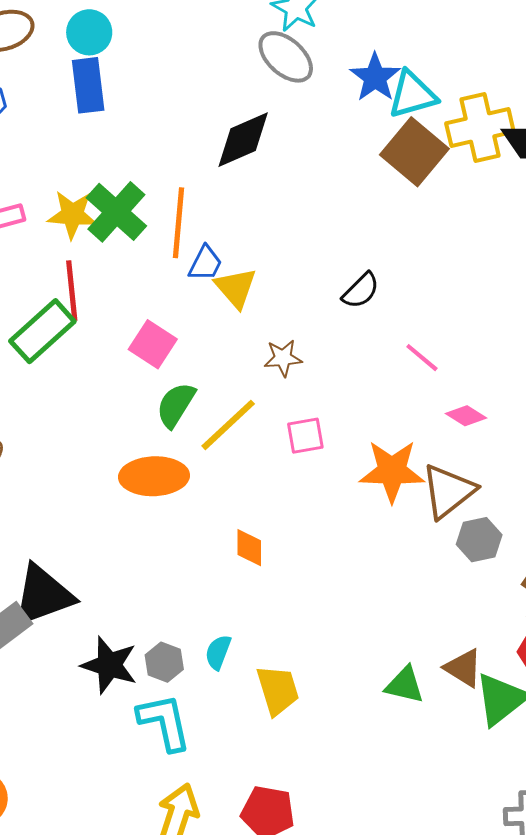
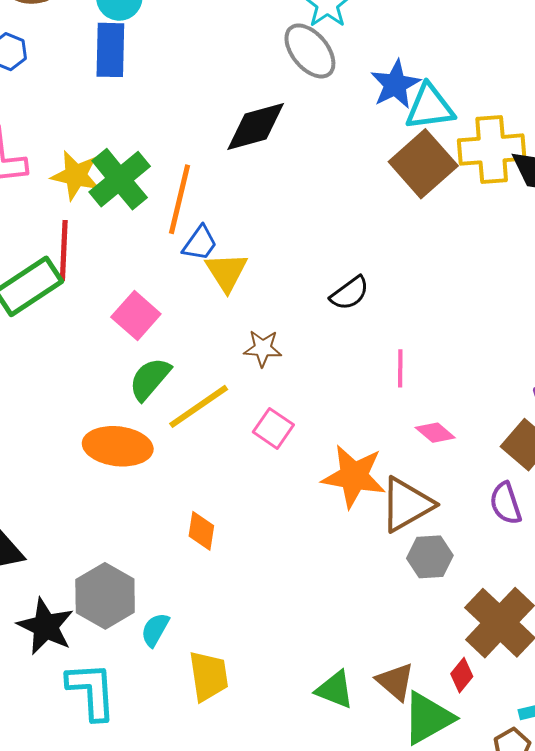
pink line: (422, 358) -> (400, 368), turned 42
pink square: (305, 436) -> (273, 428), turned 36
gray hexagon: (164, 662) -> (105, 596), moved, size x1.6

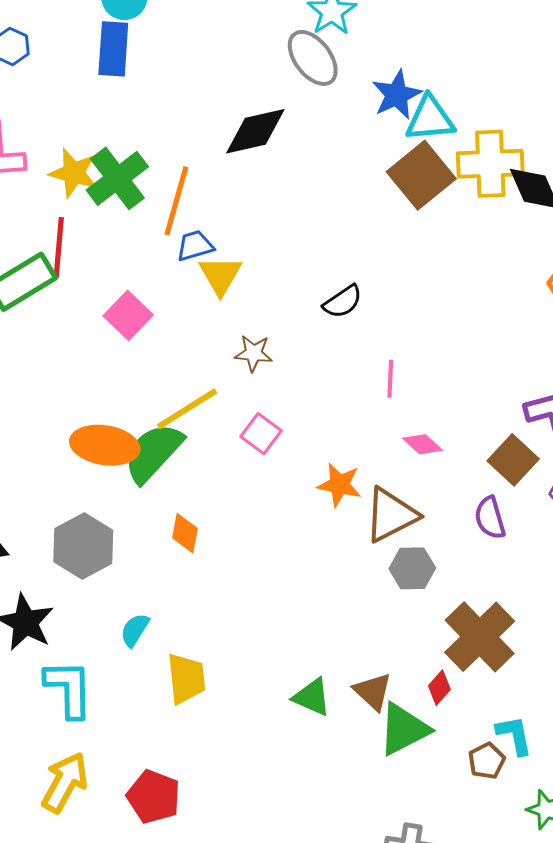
blue trapezoid: (200, 243) -> (195, 246), turned -144
green semicircle: (150, 379) -> (153, 453), moved, size x1.4
orange star: (354, 476) -> (339, 485), size x0.7
gray hexagon: (105, 596) -> (83, 546), moved

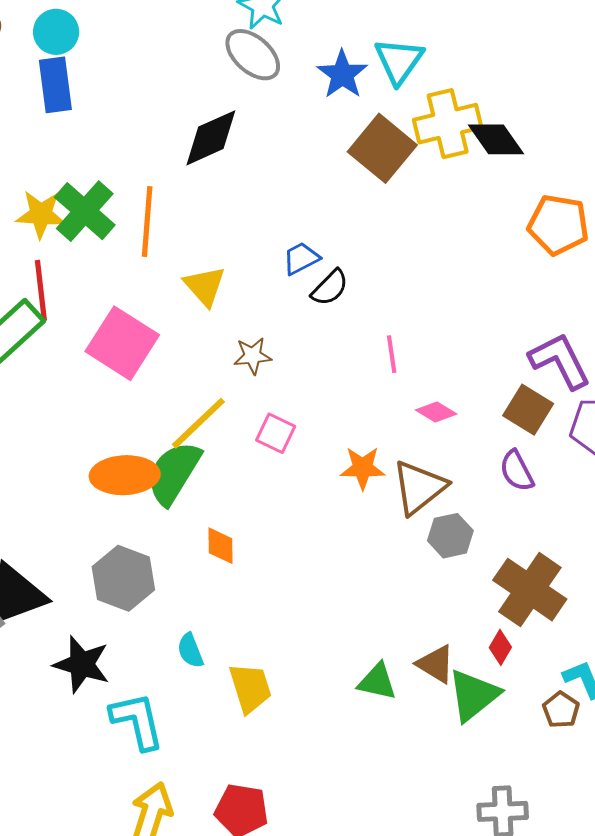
cyan triangle: (430, 119) -> (399, 61), moved, turned -38
blue trapezoid: (195, 246) -> (301, 258), moved
pink square: (128, 315) -> (122, 343), size x1.5
cyan semicircle: (135, 630) -> (190, 651), turned -42

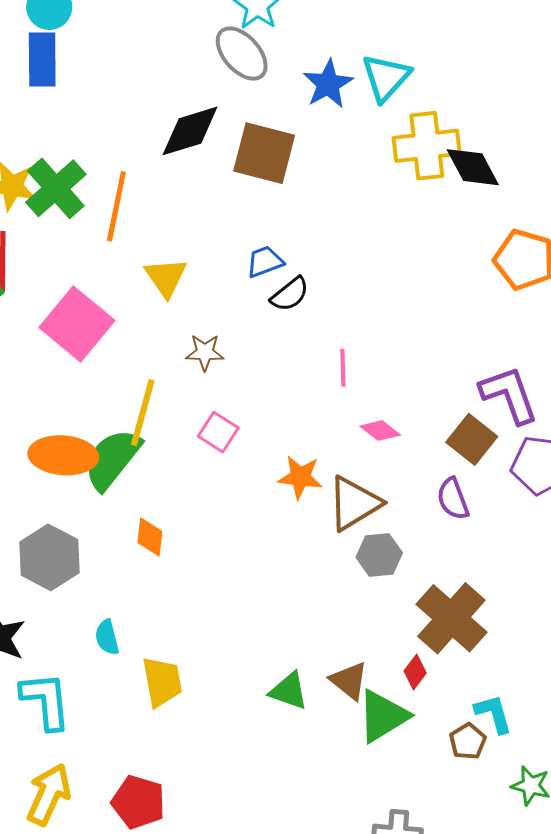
brown square: (382, 148) -> (264, 153), moved, turned -32
yellow line: (198, 423) -> (143, 413), turned -38

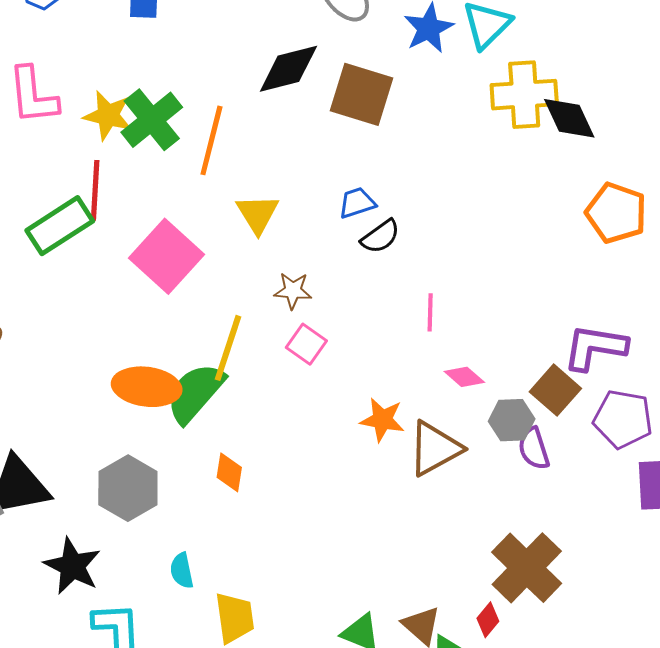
purple L-shape: (509, 395) -> (595, 347), turned -64
pink square: (218, 432) -> (306, 344), moved
gray hexagon: (379, 555) -> (512, 420), moved

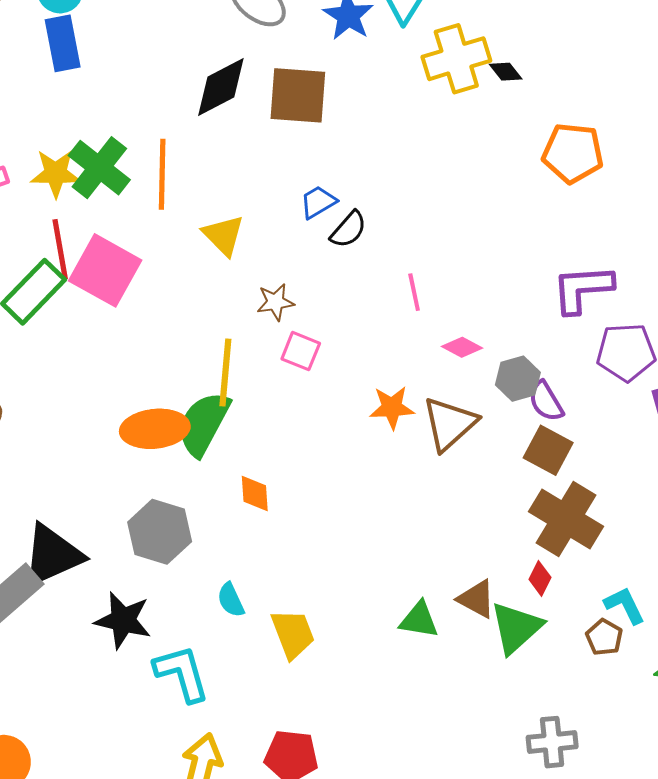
black diamond: (569, 118) -> (506, 72), size x0.6
pink square: (166, 256) -> (105, 270), moved
brown square: (555, 390) -> (548, 450), moved

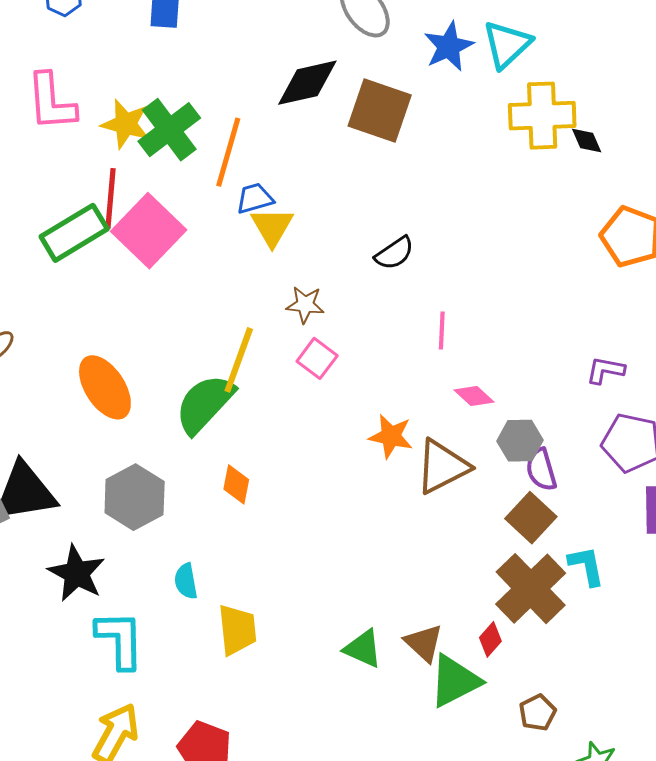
blue trapezoid: (318, 202) -> (255, 198), moved
purple L-shape: (582, 289) -> (605, 370), size x0.6
orange ellipse: (155, 429) -> (105, 387), moved, turned 48
cyan L-shape: (625, 605) -> (586, 566), moved

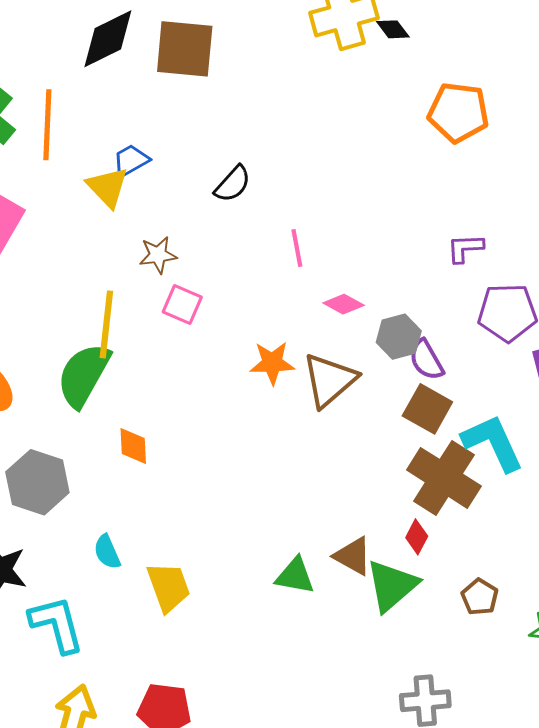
blue trapezoid: (255, 198) -> (131, 161), moved
cyan L-shape: (586, 566) -> (493, 443), size x1.5

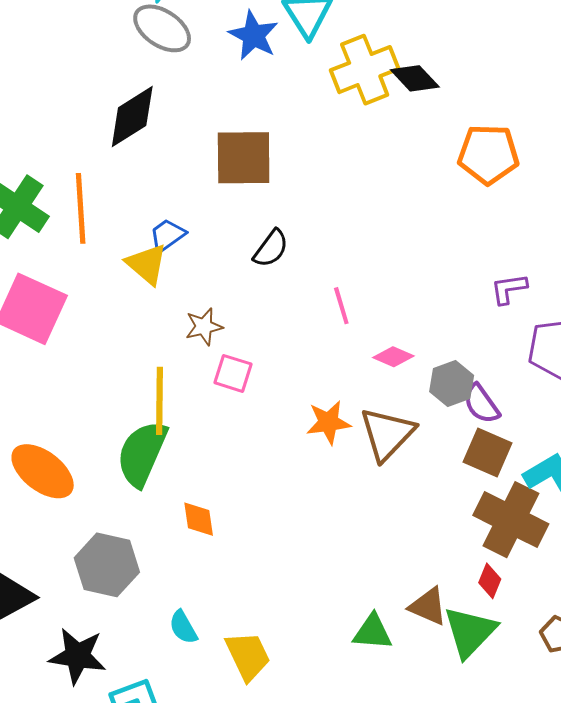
black diamond: (393, 29) -> (415, 78), size x1.4
brown square: (185, 49) -> (244, 158), moved

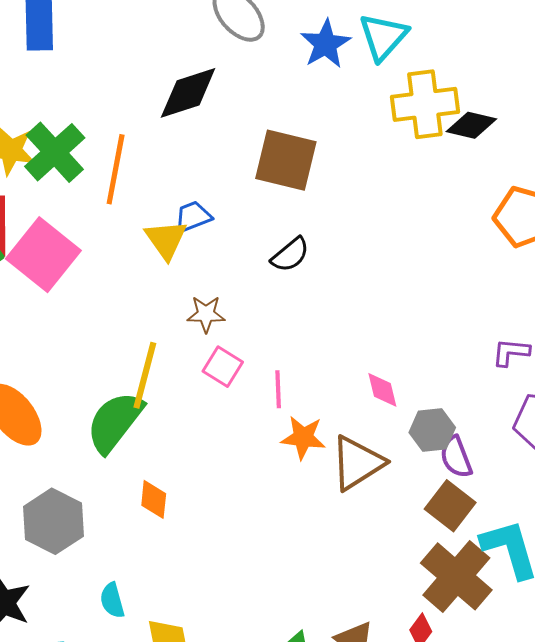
black diamond: (415, 78) -> (471, 125), turned -48
pink line: (341, 306) -> (278, 389), moved
pink diamond: (393, 357) -> (382, 390), turned 39

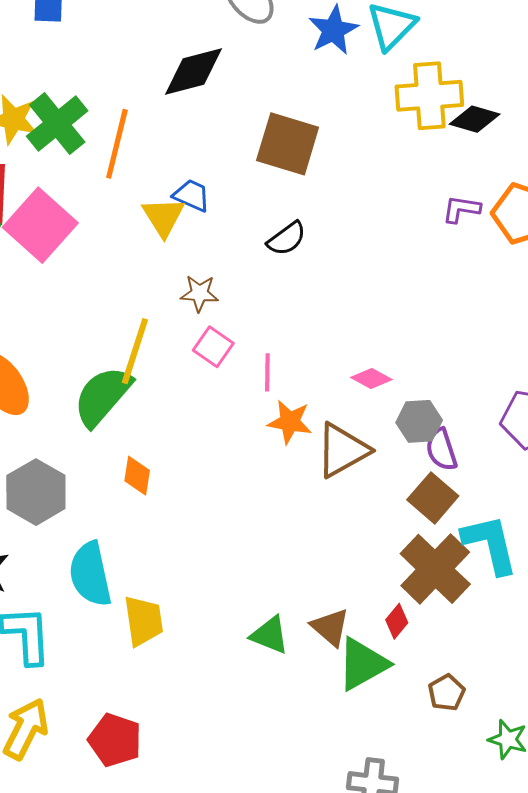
blue trapezoid: (193, 217) -> (192, 195), turned 42
purple L-shape: (511, 352) -> (461, 209), moved
pink diamond: (382, 390) -> (371, 378), turned -51
cyan semicircle: (112, 600) -> (90, 574), size x1.8

